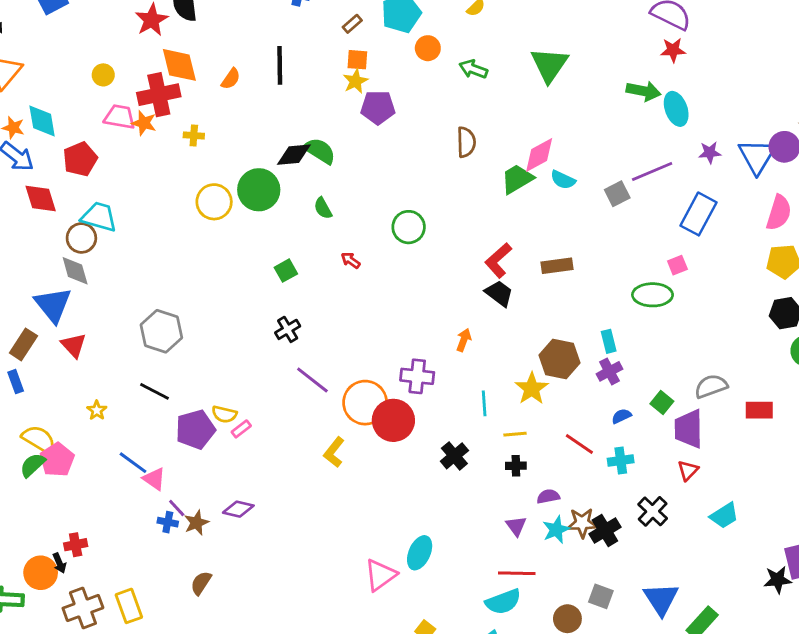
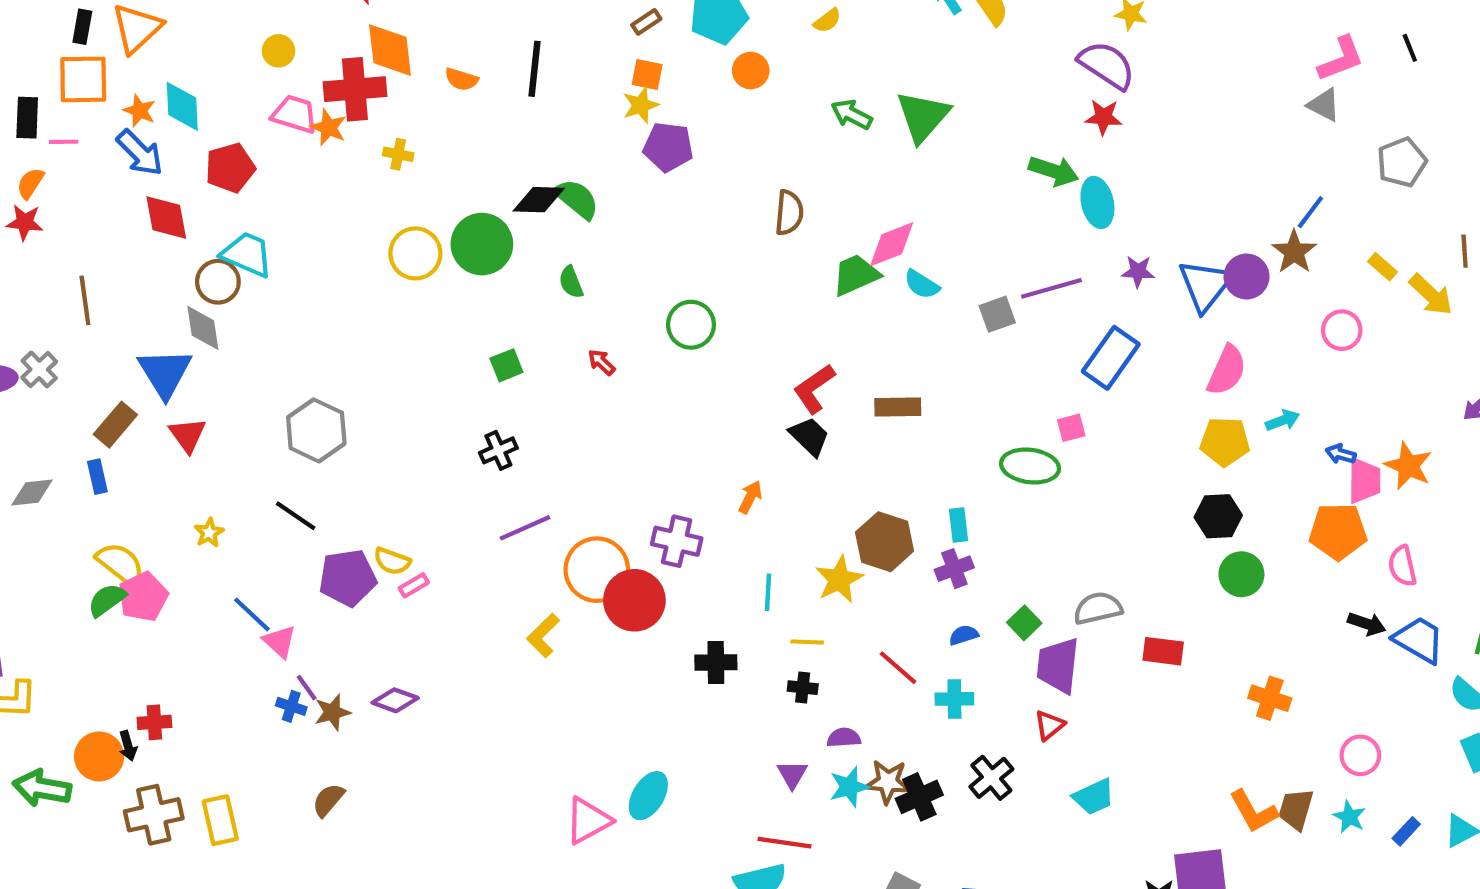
green arrow: (473, 69) -> (852, 115), moved
orange semicircle: (231, 79) -> (461, 79), turned 65
purple line: (312, 380) -> (525, 528), turned -69
black cross: (454, 456) -> (716, 662), turned 32

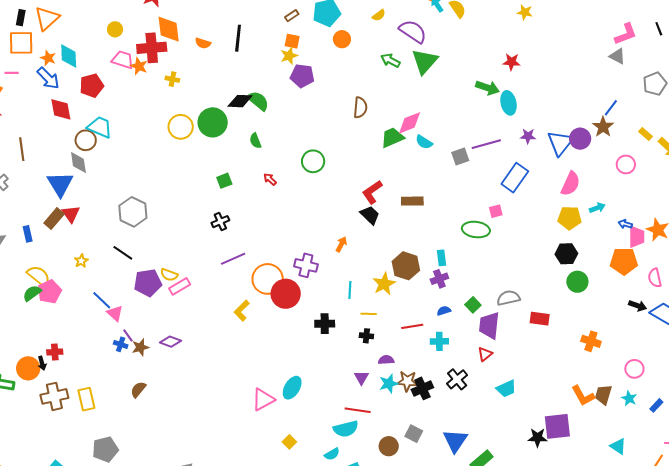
purple semicircle: (1107, 65) -> (413, 31), moved
brown rectangle: (115, 425) -> (54, 219), moved
pink rectangle: (414, 585) -> (180, 286), size x1.5
red line: (898, 668) -> (412, 326), turned -50

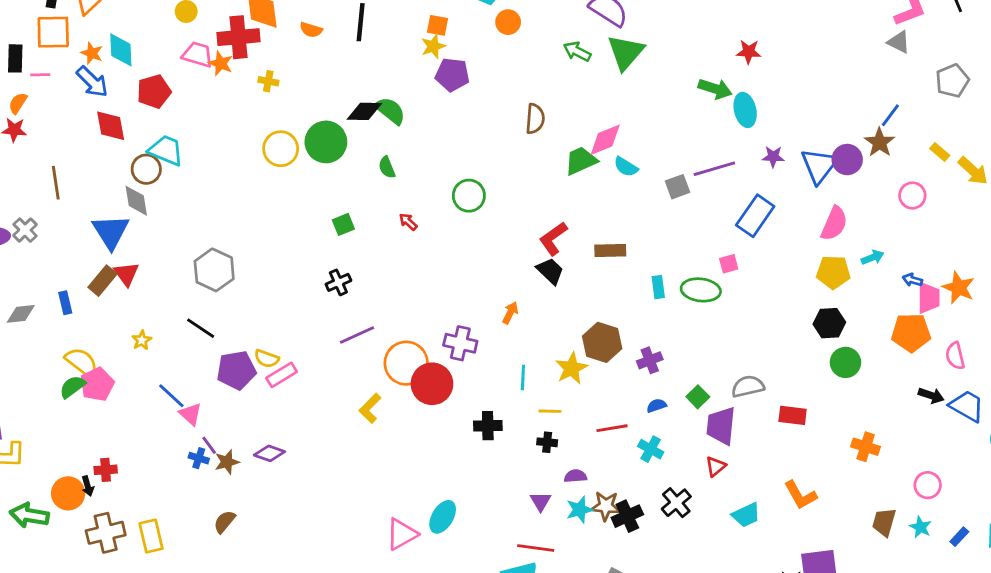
cyan rectangle: (441, 258) -> (658, 287), moved
cyan cross: (439, 341) -> (651, 449), turned 30
orange L-shape: (583, 396) -> (800, 495), moved

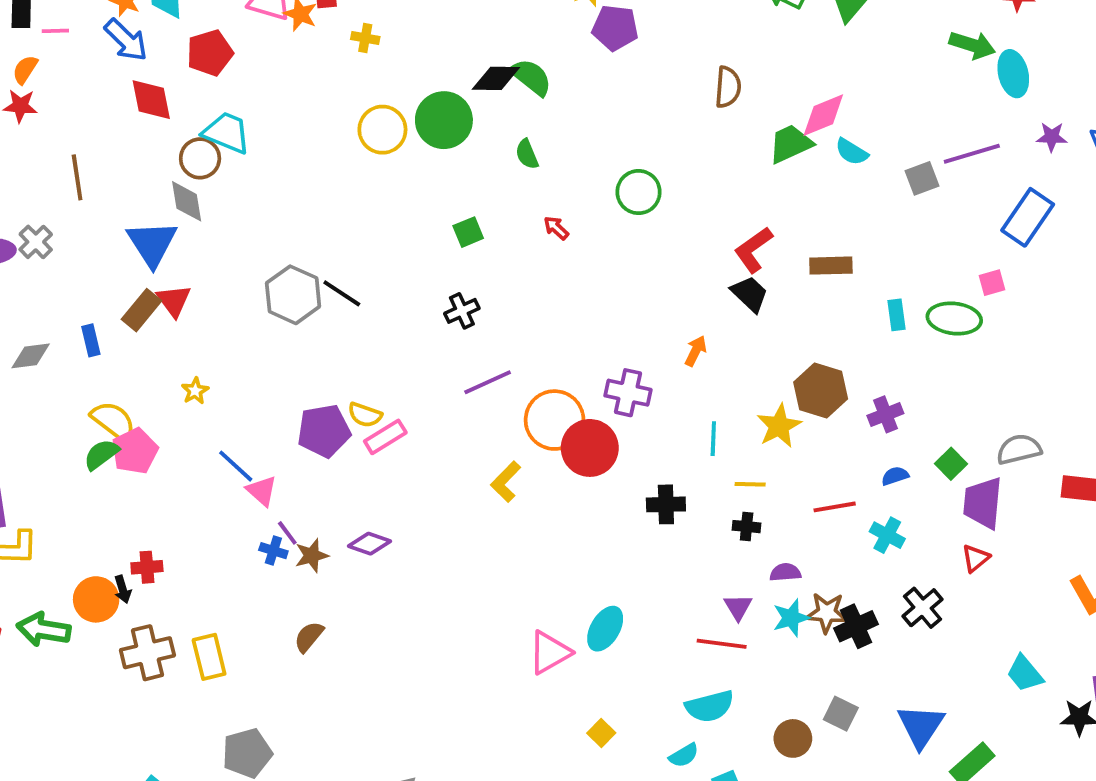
black line: (201, 328) -> (342, 293), moved
cyan trapezoid: (746, 515) -> (1025, 673), moved, turned 76
red line: (536, 548) -> (722, 644), moved

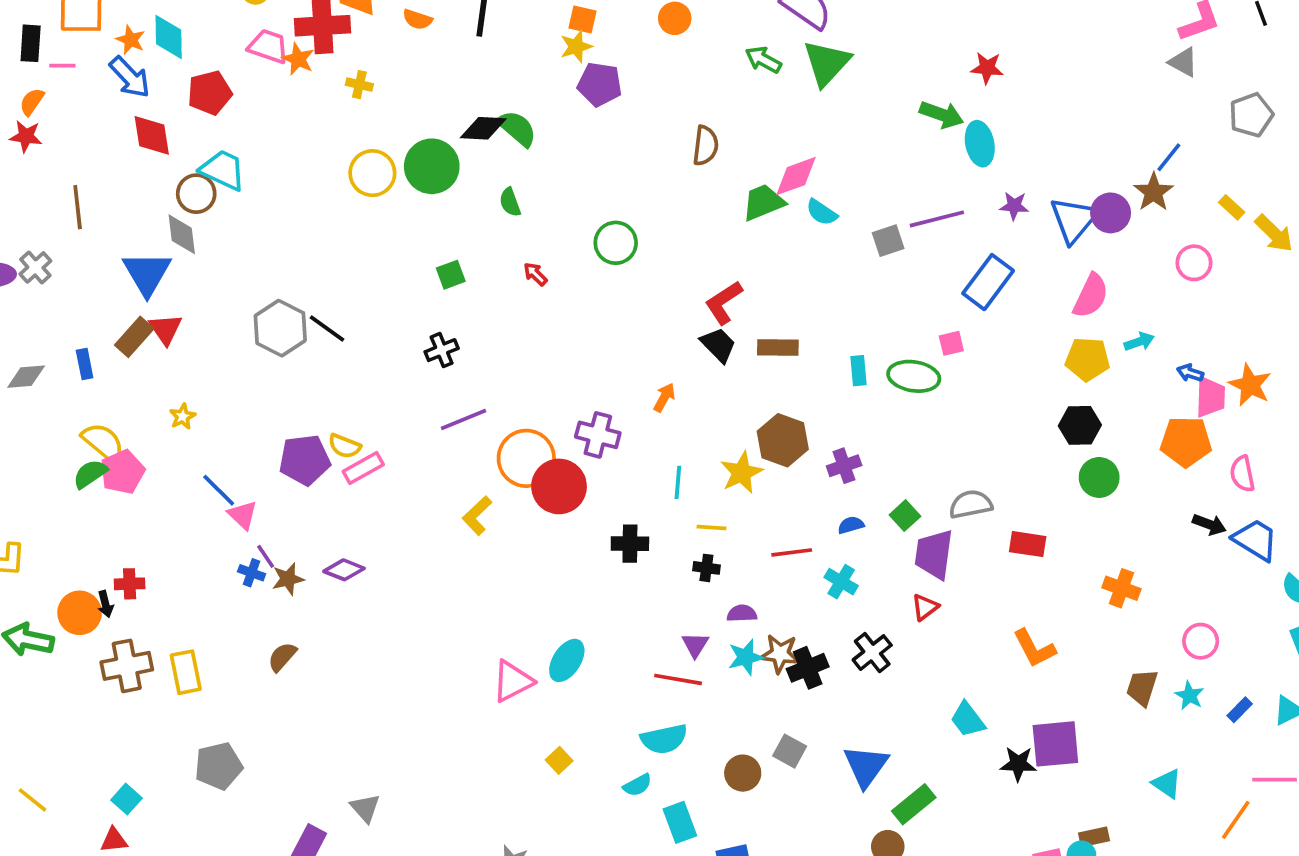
brown rectangle: (831, 266) -> (778, 347), moved

